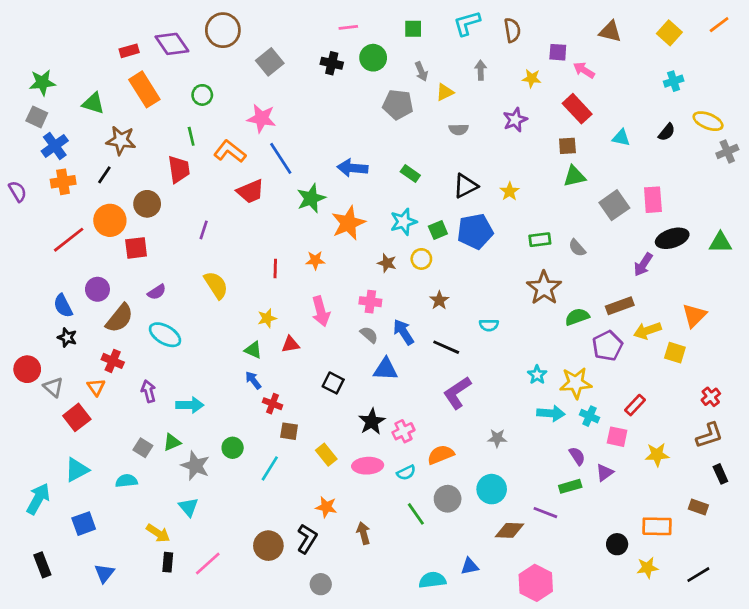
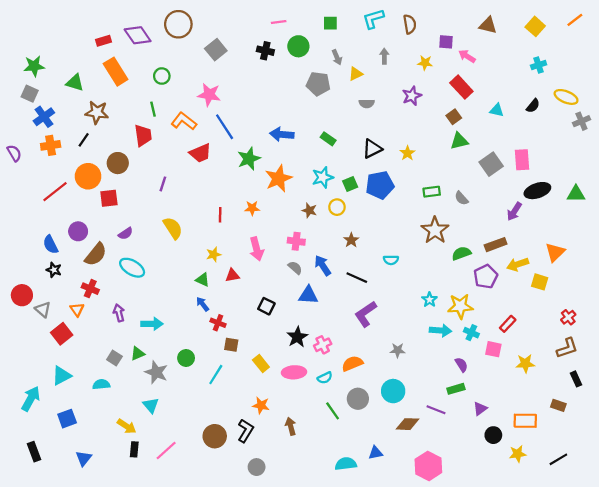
brown square: (567, 146) -> (454, 117), turned -32
purple triangle: (605, 473) -> (480, 409), moved

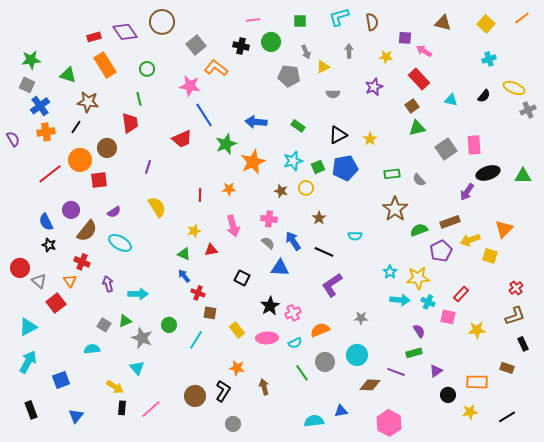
orange L-shape: (184, 121) -> (216, 68), moved
cyan triangle: (62, 376) -> (28, 327), moved

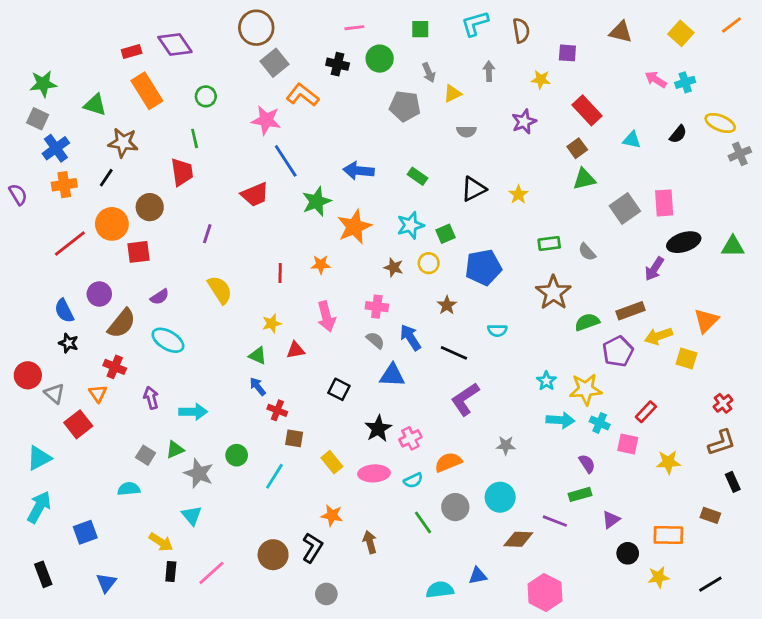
brown circle: (162, 22) -> (256, 28), moved
pink arrow: (424, 51) -> (656, 80), moved
blue pentagon: (345, 168) -> (483, 267), moved

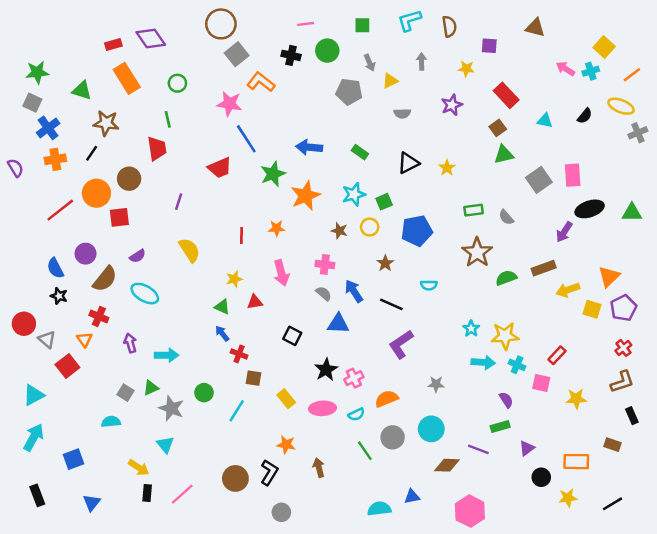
orange line: (731, 25) -> (632, 75), moved
yellow square: (681, 33) -> (604, 47), moved
purple pentagon: (618, 351) -> (623, 308), moved

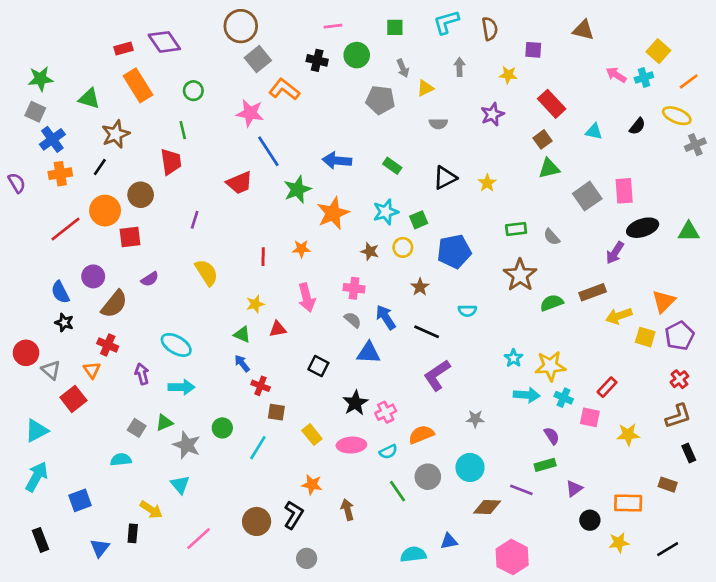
brown star: (106, 123) -> (116, 134), turned -30
cyan ellipse: (145, 294) -> (176, 345), moved
black rectangle: (147, 493) -> (133, 533), moved

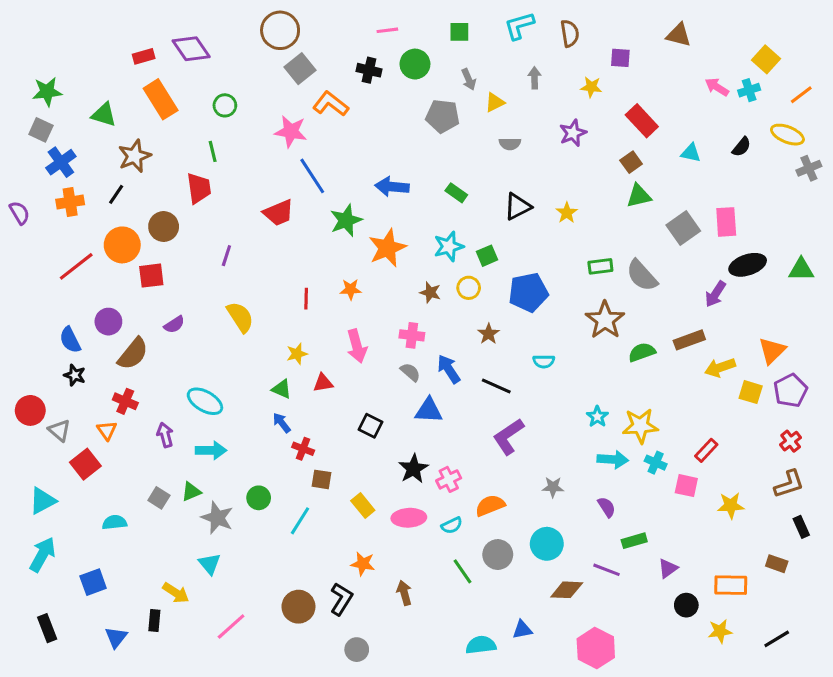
gray semicircle: (552, 237) -> (642, 276), size x1.6
purple semicircle: (552, 436) -> (607, 507), moved
cyan semicircle: (121, 460) -> (115, 522), moved

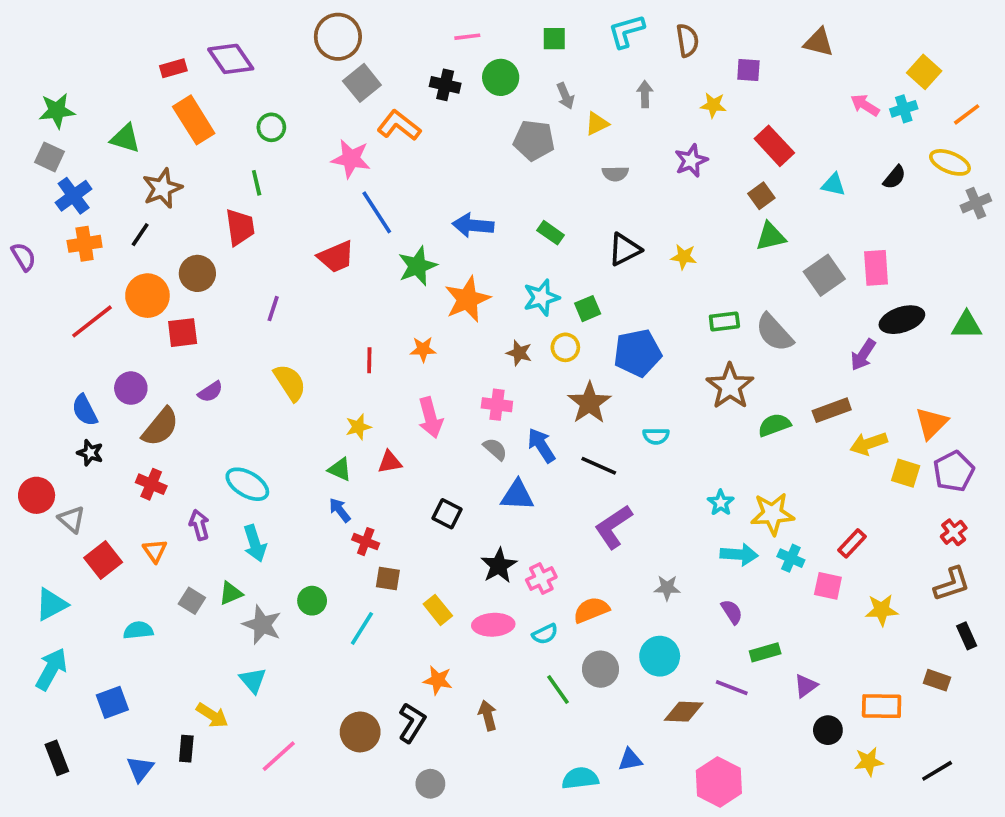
yellow star: (567, 213) -> (684, 257), turned -30
brown star: (489, 334) -> (589, 403), size x1.6
orange triangle: (107, 430) -> (155, 551), moved
cyan arrow: (211, 450) -> (255, 543), turned 72

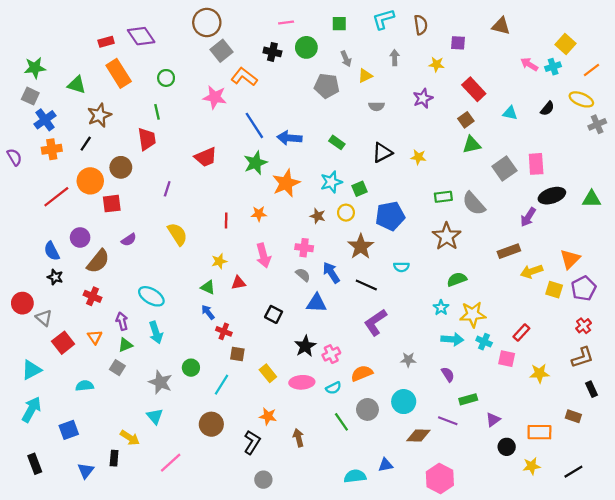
blue line: (377, 212) -> (254, 125), moved
green semicircle: (774, 425) -> (457, 279), moved
green triangle: (231, 593) -> (125, 345), moved
brown circle: (360, 732) -> (211, 424), moved

